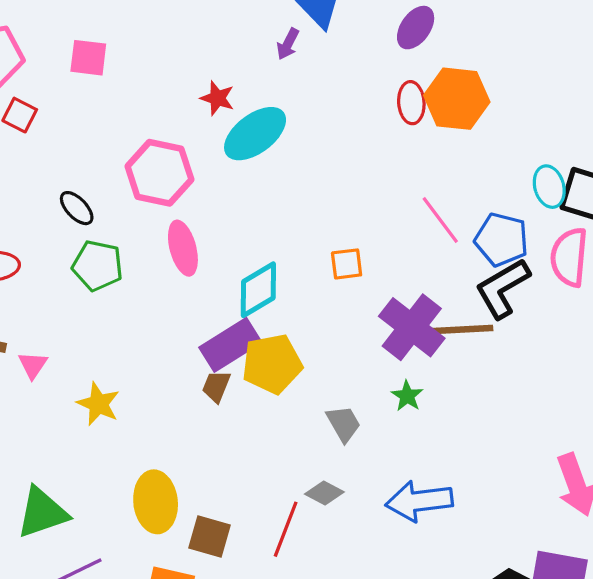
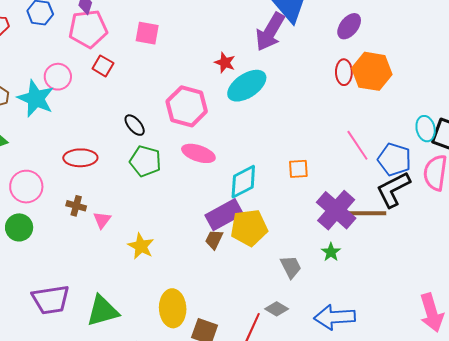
purple arrow: (288, 44) -> (270, 32), size x2.0
pink ellipse: (183, 248) -> (198, 153), turned -60

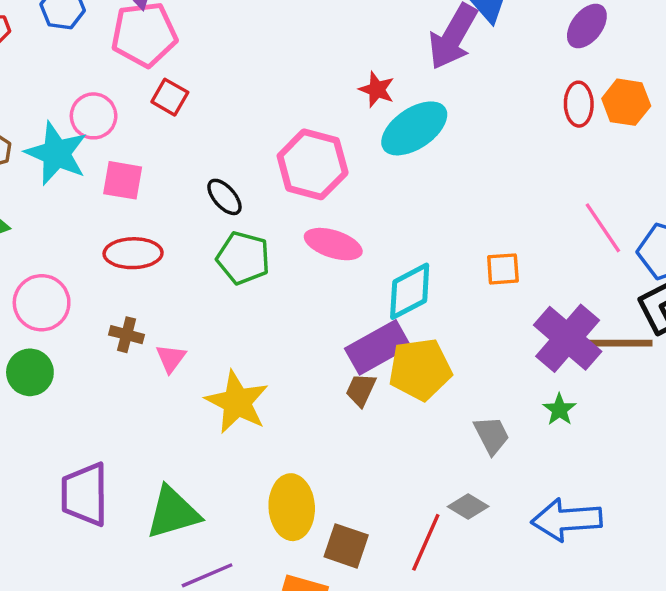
pink square: (147, 33) -> (123, 180), moved
orange hexagon: (372, 71) -> (626, 102), size x0.7
yellow star: (141, 246) -> (237, 402), size x1.4
purple trapezoid: (51, 300) -> (85, 494), turned 99

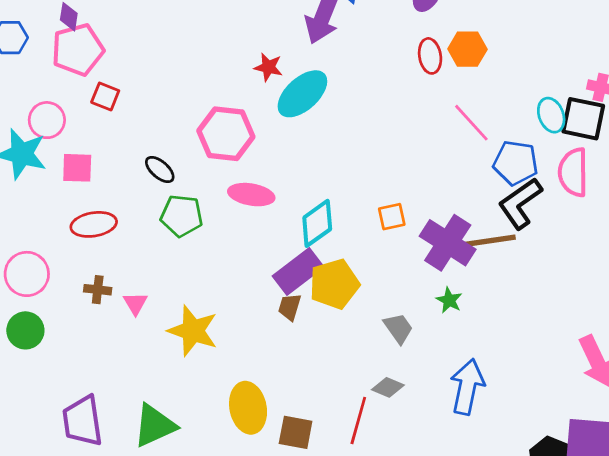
pink line: (603, 228) -> (471, 123), moved
orange square: (503, 269) -> (392, 217), moved
blue arrow: (567, 520) -> (467, 387), turned 114

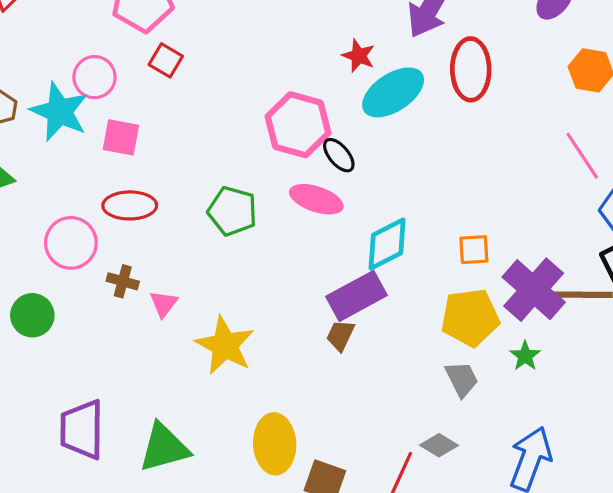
red ellipse: (430, 56) -> (471, 69), moved, size x1.5
black ellipse: (160, 169) -> (339, 155), moved
pink circle: (27, 274) -> (71, 243), moved
yellow pentagon: (334, 284) -> (470, 318), moved

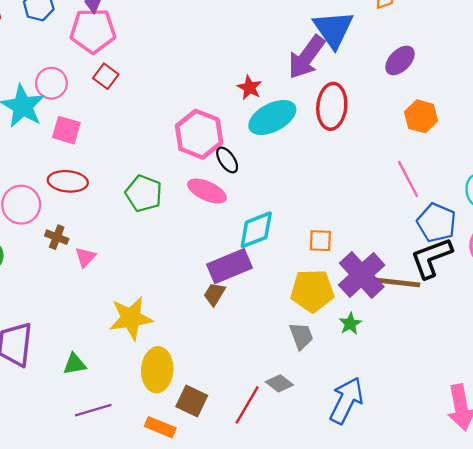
yellow star: (225, 345) -> (131, 318), moved, turned 30
green triangle: (164, 448) -> (75, 364), size x0.6

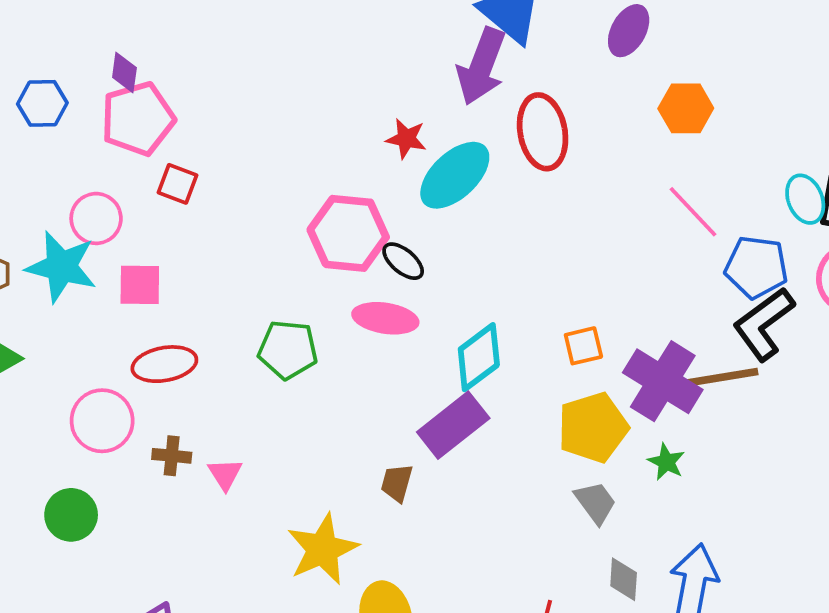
brown trapezoid: (214, 294) -> (397, 483), moved
gray diamond: (279, 383) -> (624, 579), moved, turned 72

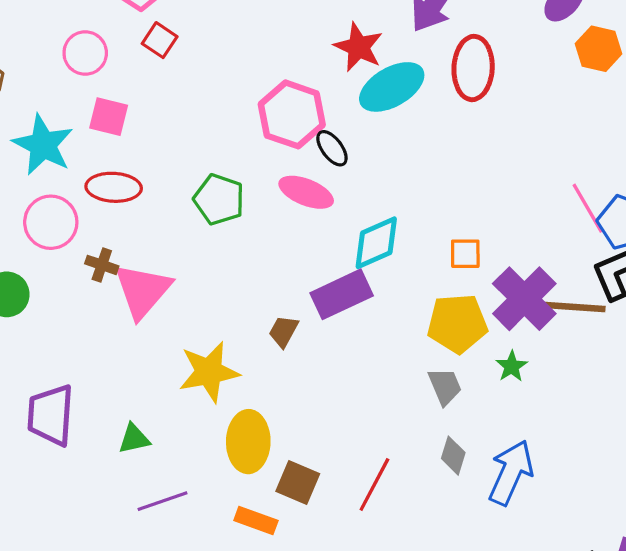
orange hexagon: (686, 108) -> (599, 49), moved
red star: (406, 139) -> (358, 47), size x1.4
pink line: (693, 212) -> (588, 208), moved
cyan star: (61, 267) -> (43, 145), moved
pink triangle: (225, 474) -> (143, 291), size x2.0

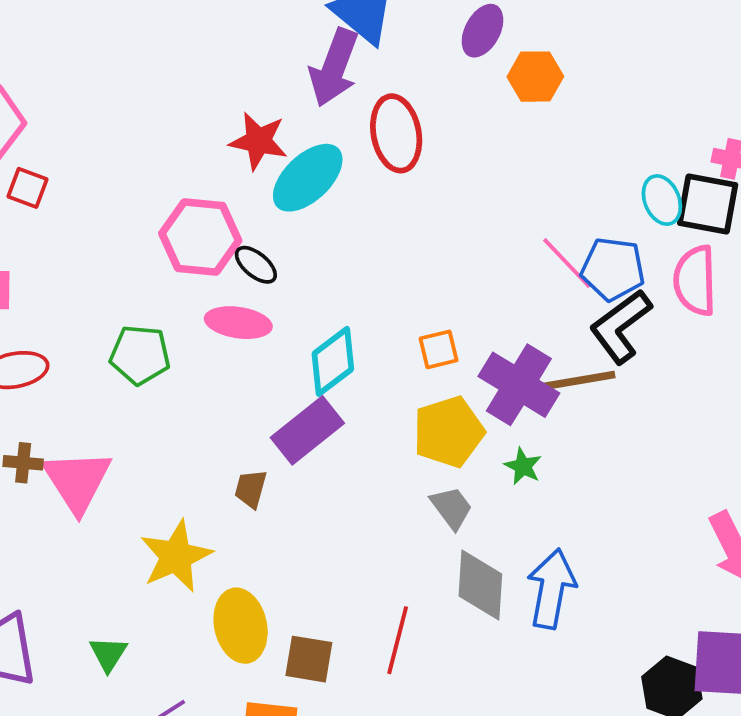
green triangle: (134, 439) -> (108, 654), turned -32
gray diamond: (453, 456) -> (480, 585), size x1.6

